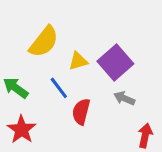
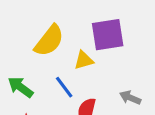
purple square: (115, 63) -> (108, 35), moved, turned 32

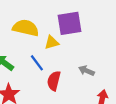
yellow semicircle: (49, 41) -> (26, 28), turned -115

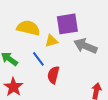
gray arrow: (86, 71) -> (85, 46), moved, size x1.6

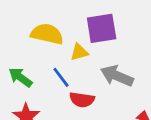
gray arrow: (85, 46) -> (117, 76), moved
red semicircle: (53, 75) -> (82, 100), turned -96

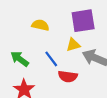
yellow semicircle: (47, 34) -> (40, 25), size x0.7
yellow triangle: (79, 52) -> (73, 45), moved

